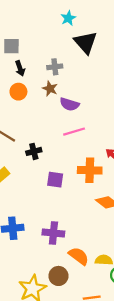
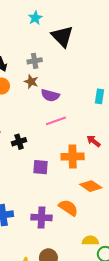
cyan star: (68, 18) -> (35, 18), moved
orange semicircle: (79, 256) -> (68, 208), moved

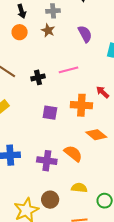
purple semicircle: (50, 95) -> (85, 34), moved, turned -138
black cross: (19, 142) -> (38, 77), moved
yellow semicircle: (90, 241) -> (79, 188), moved

